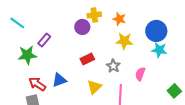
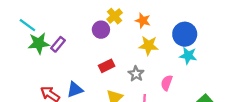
yellow cross: (94, 15) -> (115, 16), turned -32
green star: (27, 55) -> (39, 43), moved

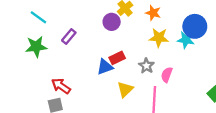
green star: (39, 43) -> (36, 47), moved
cyan star: (188, 56) -> (186, 40), moved
pink semicircle: (167, 83) -> (167, 75), moved
blue triangle: (75, 90) -> (105, 67), moved

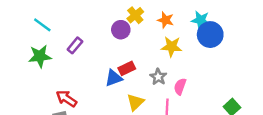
cyan star: (186, 40) -> (201, 20), moved

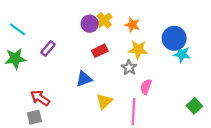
cyan star: (201, 20) -> (182, 54), moved
purple circle: (121, 30) -> (90, 24), moved
red rectangle: (127, 68) -> (100, 51), moved
gray star: (158, 77) -> (129, 68), moved

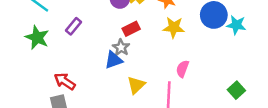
cyan star: (182, 54) -> (236, 25), moved
green star: (15, 59) -> (37, 38), turned 30
gray star: (129, 68) -> (121, 48), moved

